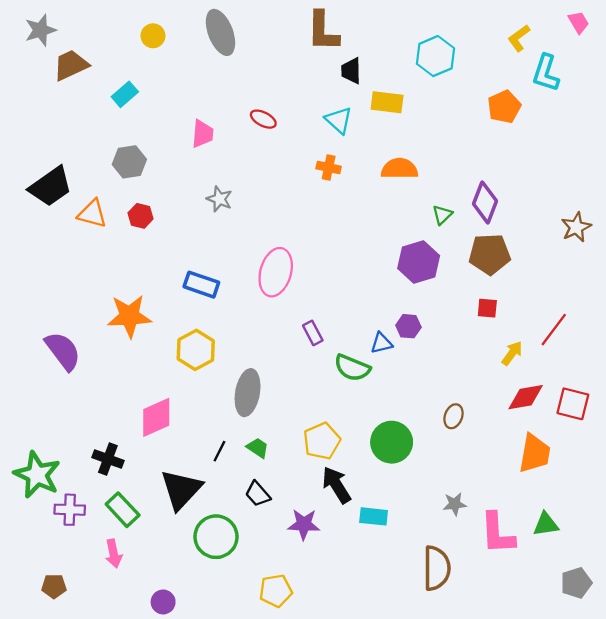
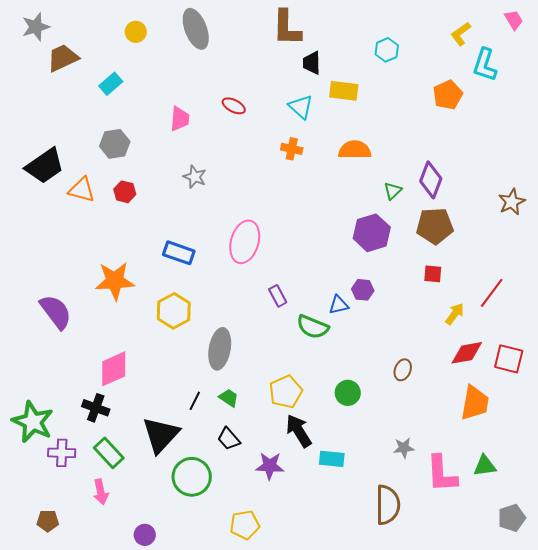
cyan hexagon: (436, 56) -> (387, 50), size x0.7
pink diamond: (156, 417) -> (114, 369), moved
green circle: (392, 442) -> (348, 393), size x0.7

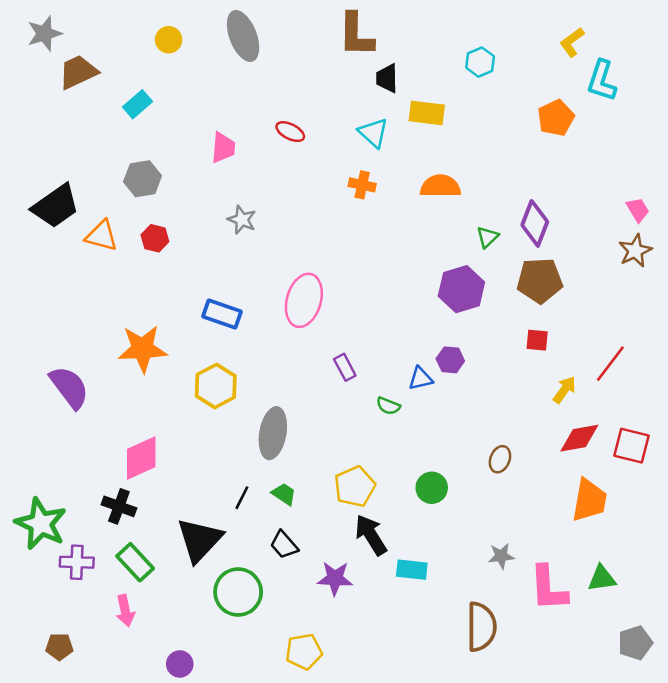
pink trapezoid: (514, 20) -> (638, 210), moved
green semicircle: (313, 327) -> (388, 406), size x0.6

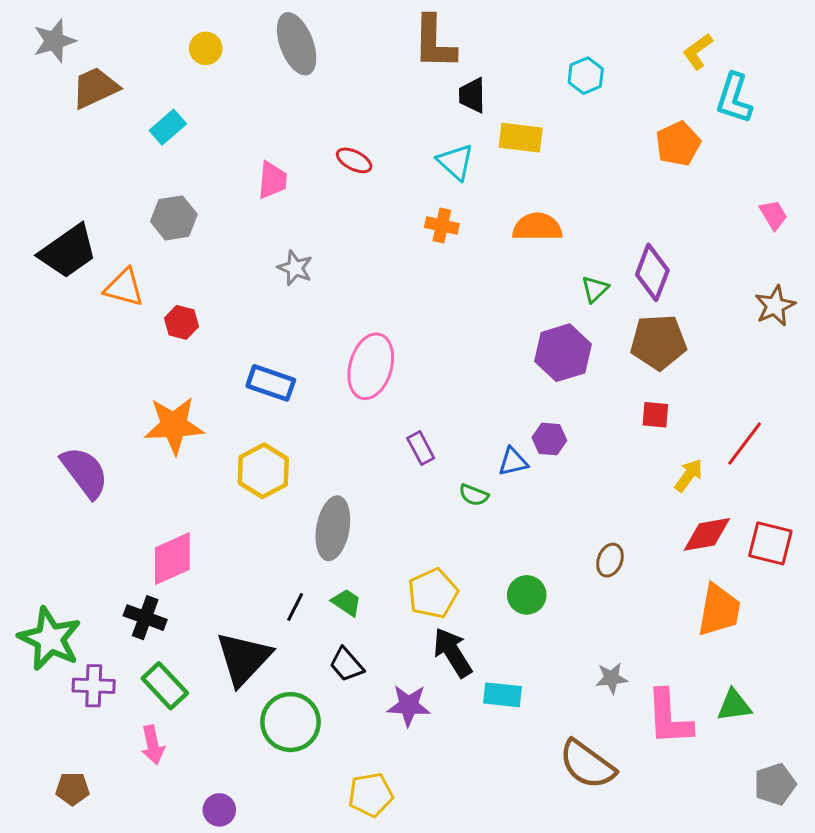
pink trapezoid: (638, 210) -> (773, 215), moved
red hexagon: (155, 238) -> (181, 322), moved
brown semicircle: (481, 627) -> (587, 764), turned 126

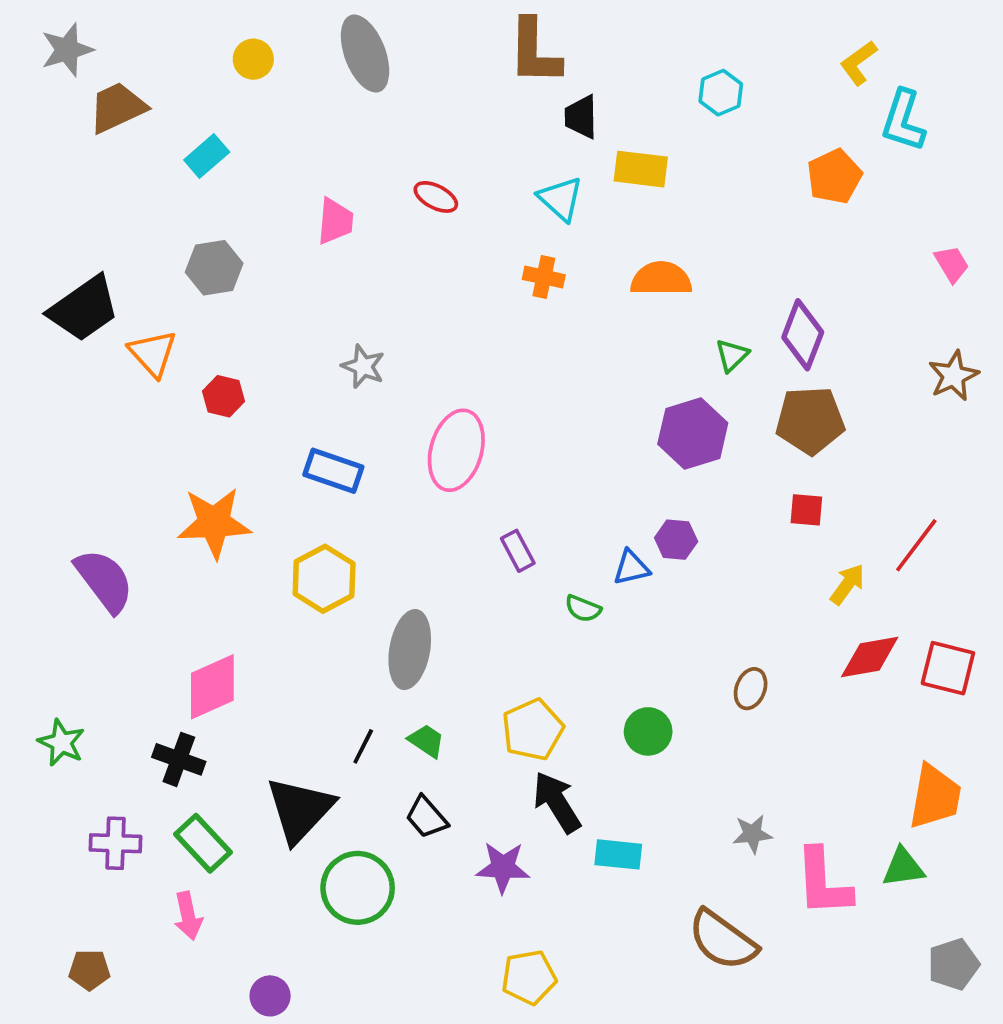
gray star: (295, 268) -> (363, 366), moved
orange triangle: (124, 288) -> (153, 353), turned 33
orange trapezoid: (719, 610) -> (935, 797), moved
green star: (50, 639) -> (61, 743), moved, size x0.6
yellow pentagon: (371, 795) -> (529, 977), moved

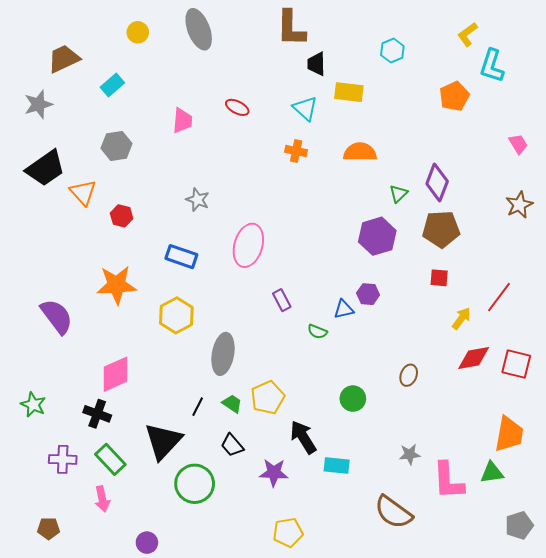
gray star: (67, 50) -> (38, 104), moved
yellow pentagon: (533, 730) -> (268, 398), moved

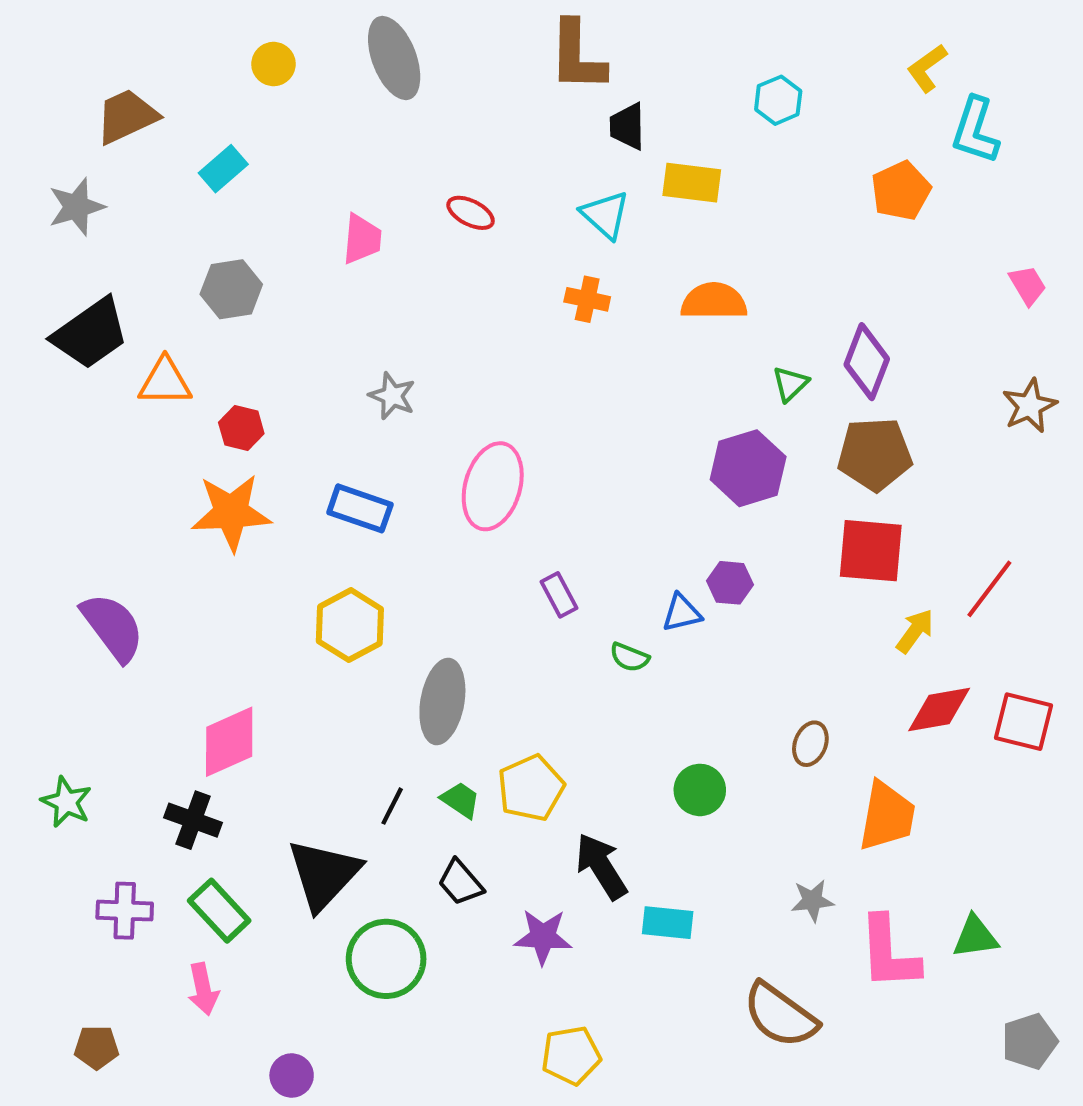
orange triangle: (83, 193) -> (165, 382), turned -48
red square: (439, 278) -> (871, 551), size x1.8
orange star: (116, 285) -> (231, 512), moved
orange trapezoid: (509, 434) -> (887, 816), moved

